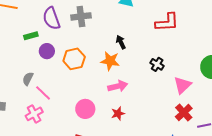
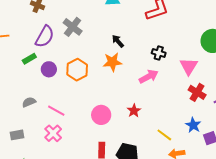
gray cross: (81, 16) -> (73, 27), turned -30
purple semicircle: (51, 18) -> (45, 37), turned -115
gray semicircle: (28, 79) -> (29, 102), moved, turned 56
pink arrow: (118, 86) -> (149, 76), moved

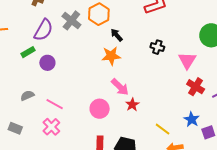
orange hexagon: (77, 70) -> (99, 14), moved
pink arrow: (149, 76) -> (120, 87), moved, turned 72
gray rectangle: (17, 135) -> (15, 128), turned 32

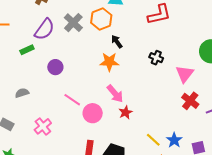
purple circle: (47, 63) -> (55, 67), moved
pink line: (55, 104) -> (72, 100), moved
blue star: (192, 119) -> (174, 140), moved

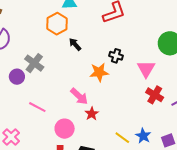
gray cross: (73, 23) -> (34, 63), moved
orange star: (109, 62) -> (99, 72), moved
pink circle: (93, 113) -> (65, 129), moved

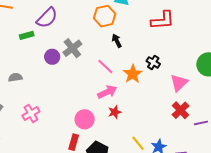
orange star: (99, 72) -> (133, 74), turned 30
pink arrow: (79, 96) -> (107, 92), turned -84
pink line: (37, 107) -> (105, 66), moved

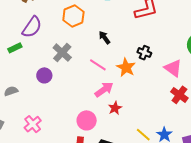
orange hexagon: (105, 16) -> (73, 16), moved
purple circle: (52, 57) -> (44, 75), moved
pink triangle: (179, 83) -> (173, 68), turned -30

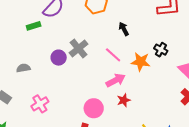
gray cross: (62, 53) -> (79, 48), moved
orange star: (126, 67) -> (141, 62), turned -30

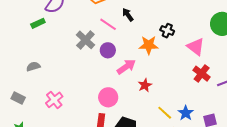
pink line: (113, 55) -> (108, 24), moved
purple circle: (59, 58) -> (108, 50), moved
red star: (124, 100) -> (145, 85), moved

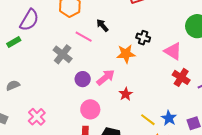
purple circle: (108, 50) -> (83, 79), moved

